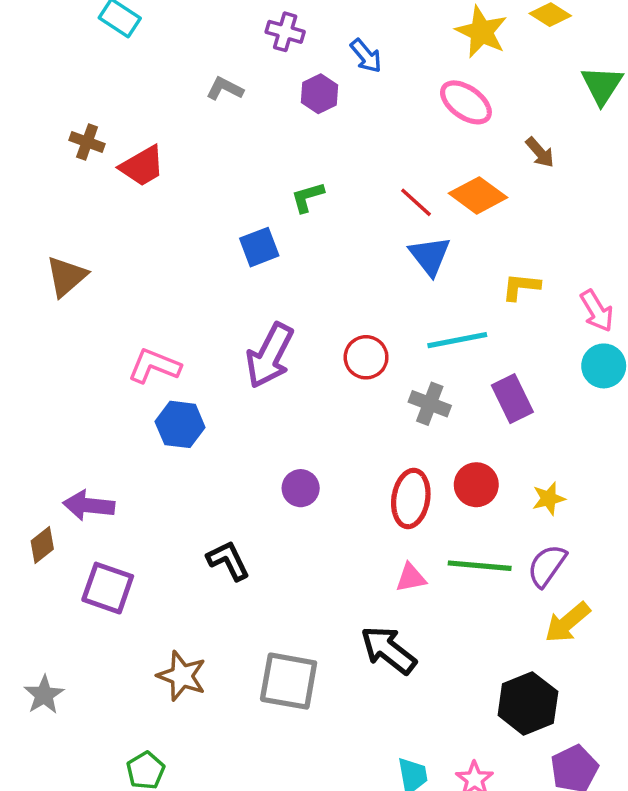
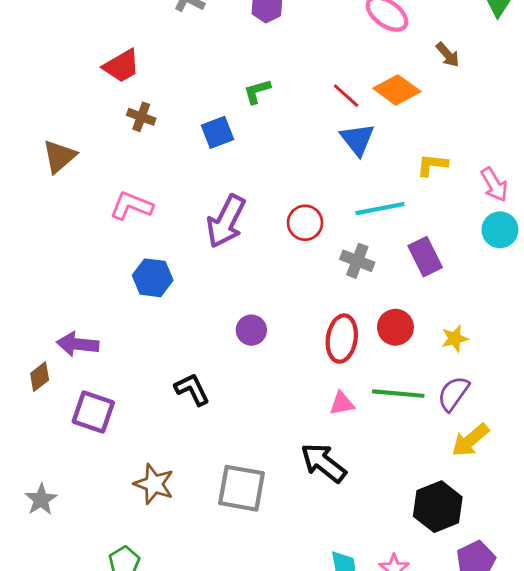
brown cross: (87, 142) -> (141, 117), moved
pink L-shape: (154, 366) -> (131, 206), moved

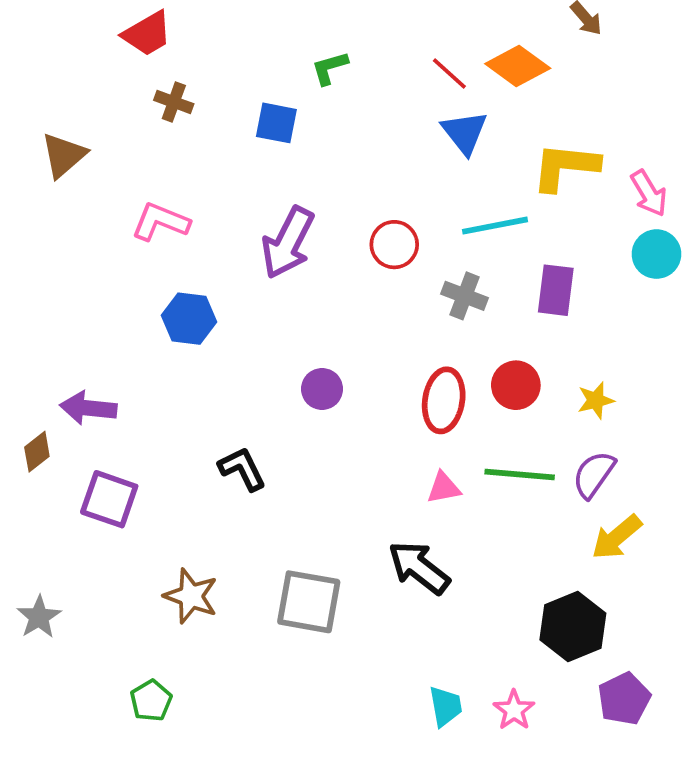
blue square: (217, 132) -> (276, 123), turned 32
yellow L-shape: (432, 165) -> (565, 167), size x1.6
purple rectangle: (425, 257) -> (556, 290), turned 33

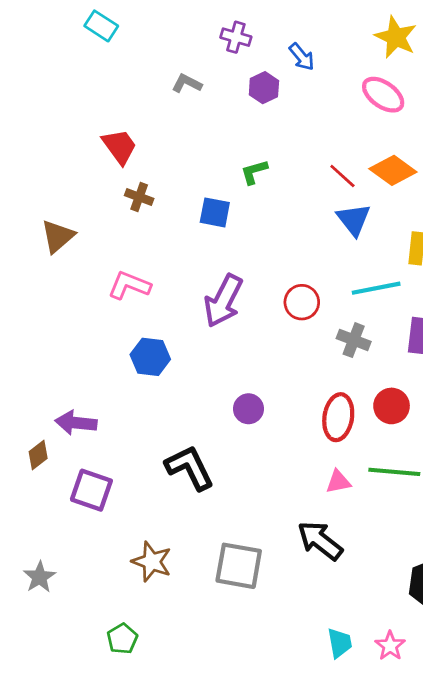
red trapezoid: (147, 34) -> (119, 147), turned -96
black L-shape: (242, 469) -> (190, 468), size x1.4

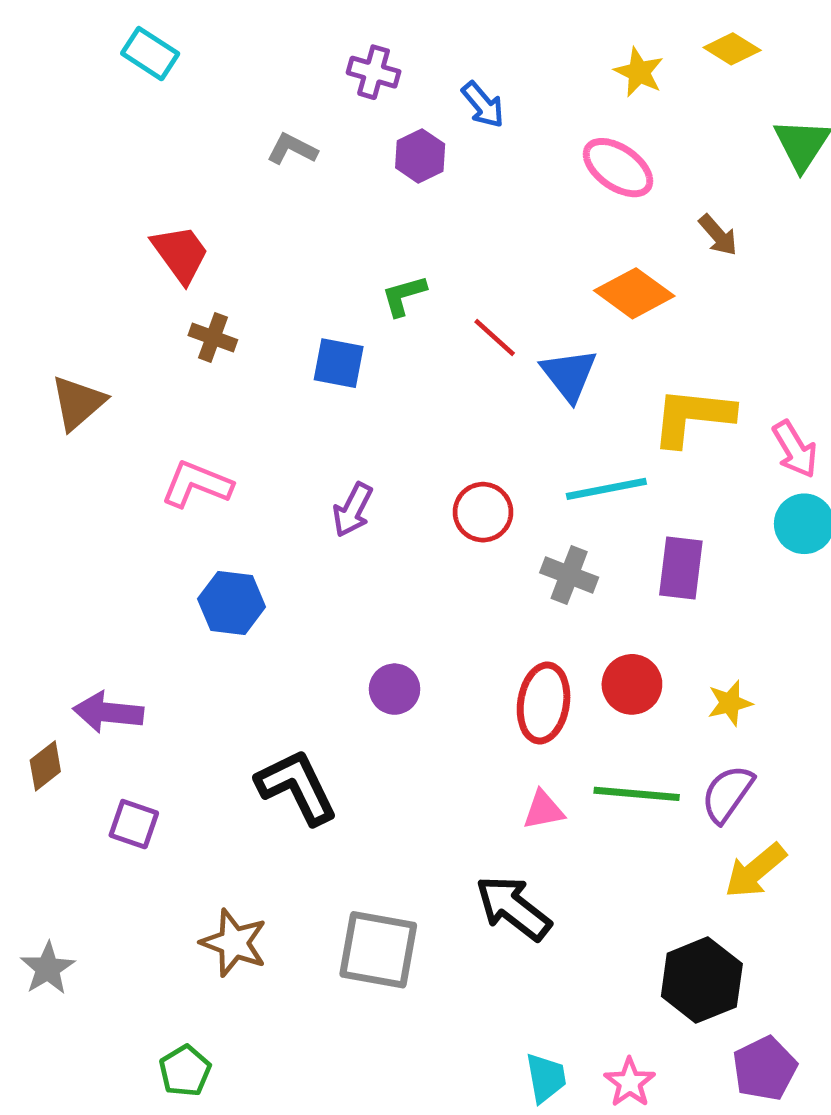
yellow star: (396, 37) -> (639, 72), size x0.7
red line: (342, 176) -> (495, 338), moved
purple arrow: (223, 301) -> (353, 510), size x0.6
purple square: (91, 490) -> (134, 824), size x0.7

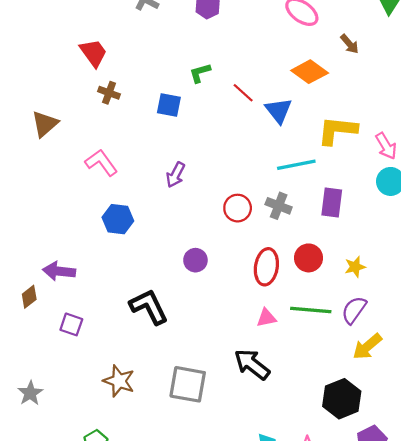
pink L-shape: (197, 484) -> (101, 163), turned 32
red circle: (483, 512) -> (238, 208), moved

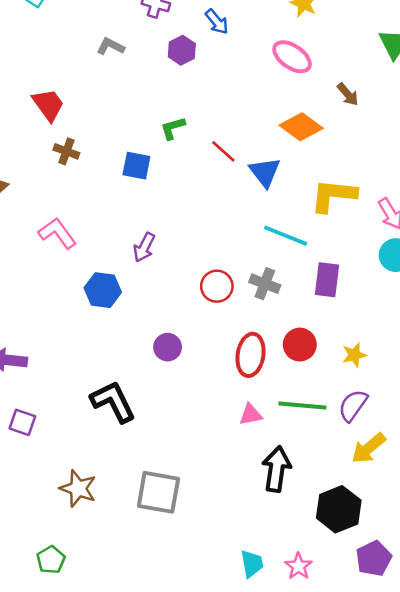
cyan line: (296, 165) -> (286, 236), turned 33
blue hexagon: (118, 219) -> (103, 290), moved
black arrow: (252, 364) -> (276, 469), moved, turned 60

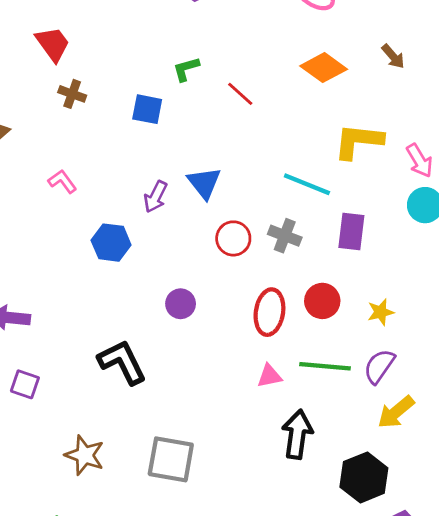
brown arrow: (348, 94) -> (393, 56), moved
blue triangle: (265, 172) -> (204, 183), moved
pink L-shape: (57, 233) -> (62, 181), size x0.7

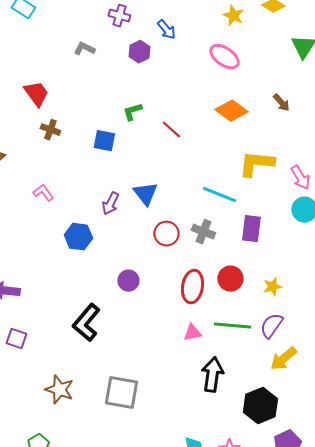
black L-shape: (122, 362) -> (86, 323), turned -114

